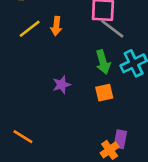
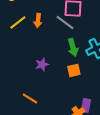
gray line: (112, 29) -> (65, 22), moved
orange line: (23, 137) -> (30, 98), moved

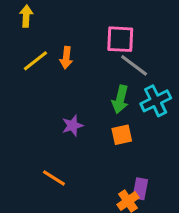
gray line: (65, 22) -> (134, 65), moved
green arrow: (73, 47) -> (120, 99), turned 30

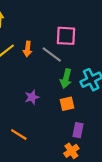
gray line: (134, 65) -> (52, 54), moved
purple rectangle: (140, 189) -> (78, 130), moved

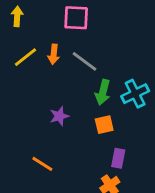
pink square: (66, 36) -> (76, 18), moved

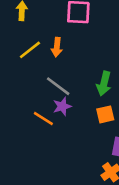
gray line: (85, 61) -> (58, 86), moved
orange line: (42, 164) -> (43, 118), moved

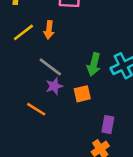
orange square: (105, 114) -> (82, 94), moved
orange line: (43, 118) -> (36, 109), moved

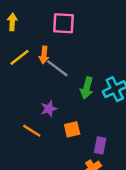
gray line: (50, 67) -> (57, 68), moved
orange square: (82, 94) -> (72, 129), moved

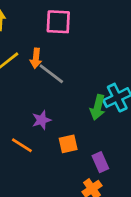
green arrow: (87, 88) -> (98, 107), moved
purple rectangle: (100, 145) -> (100, 162), turned -35

